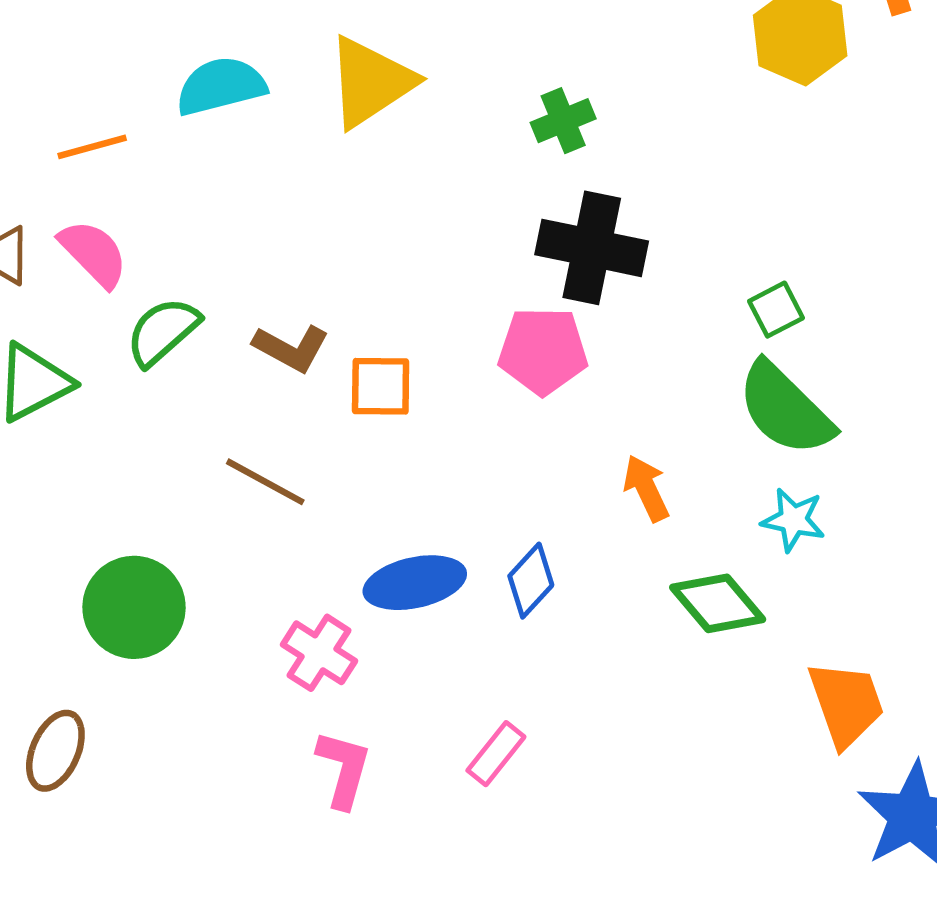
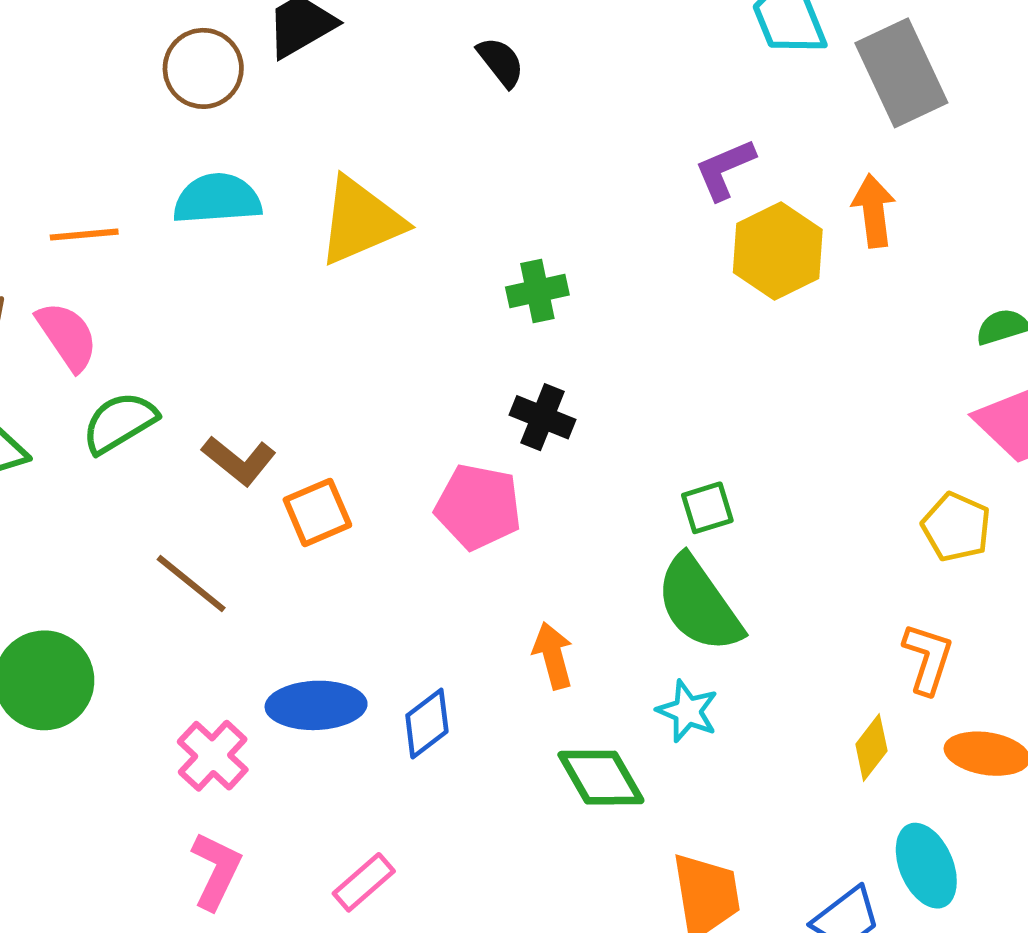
black cross: (592, 248) -> (542, 417), size x0.6
orange square: (381, 386) -> (317, 512), turned -34

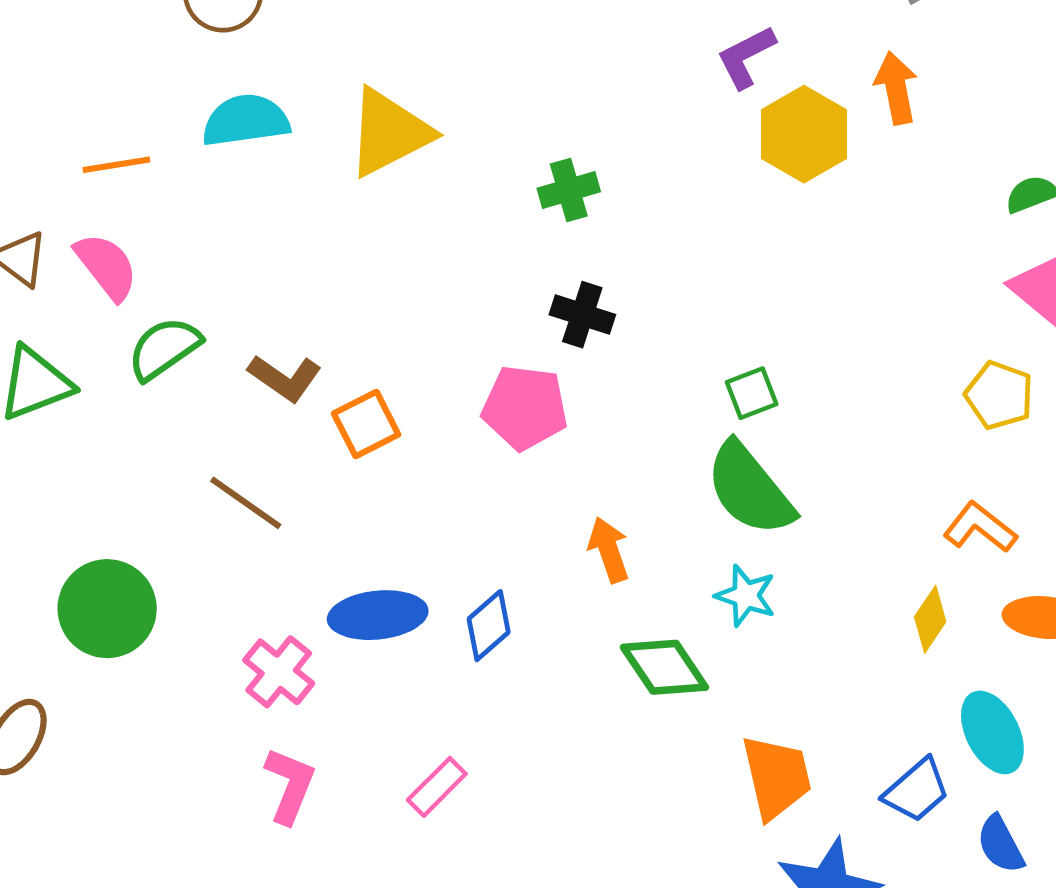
orange L-shape: (928, 659) -> (980, 527), turned -66

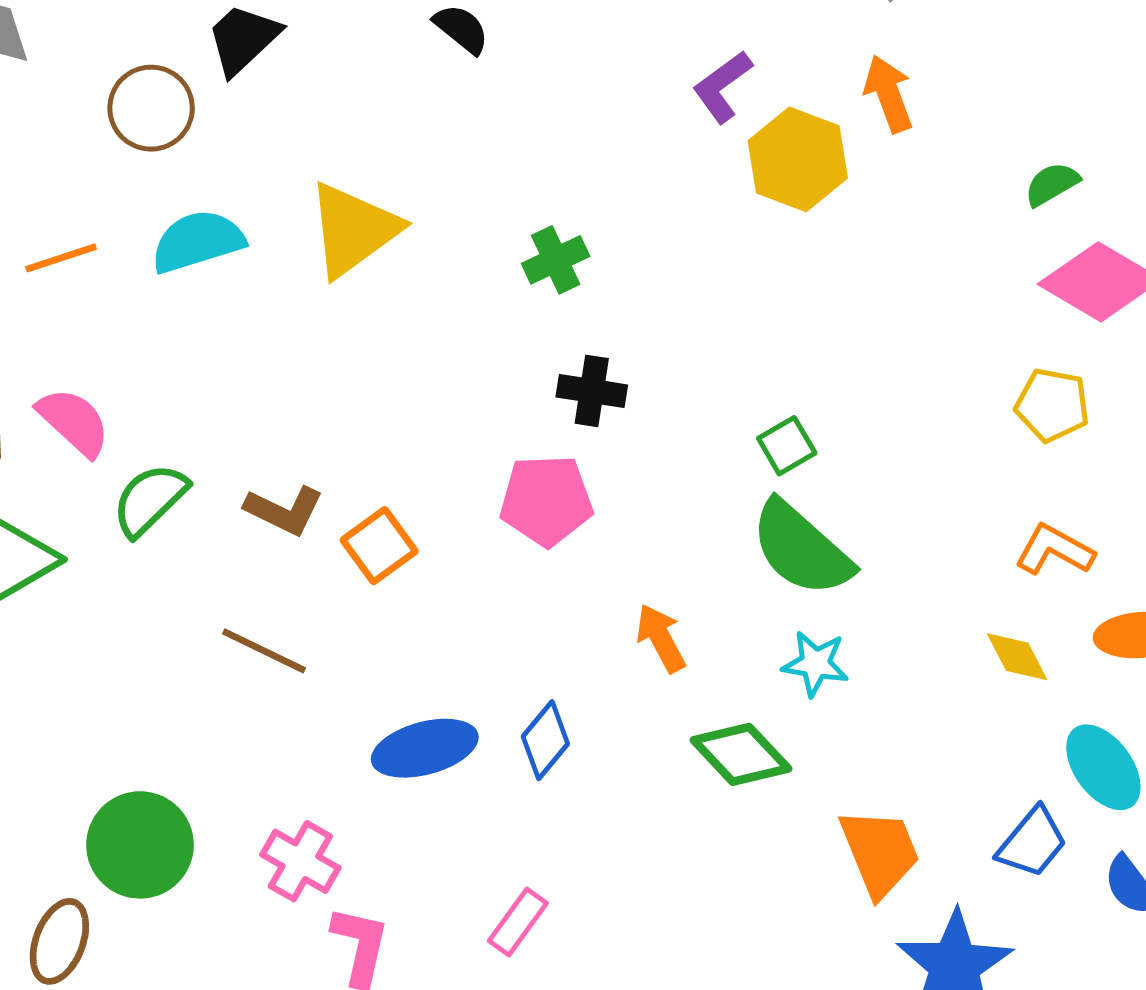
orange line: (116, 165) -> (61, 258), moved
green circle: (107, 609) -> (140, 845), moved
yellow diamond: (930, 619) -> (1017, 657), turned -52
pink cross: (279, 672) -> (300, 861), moved

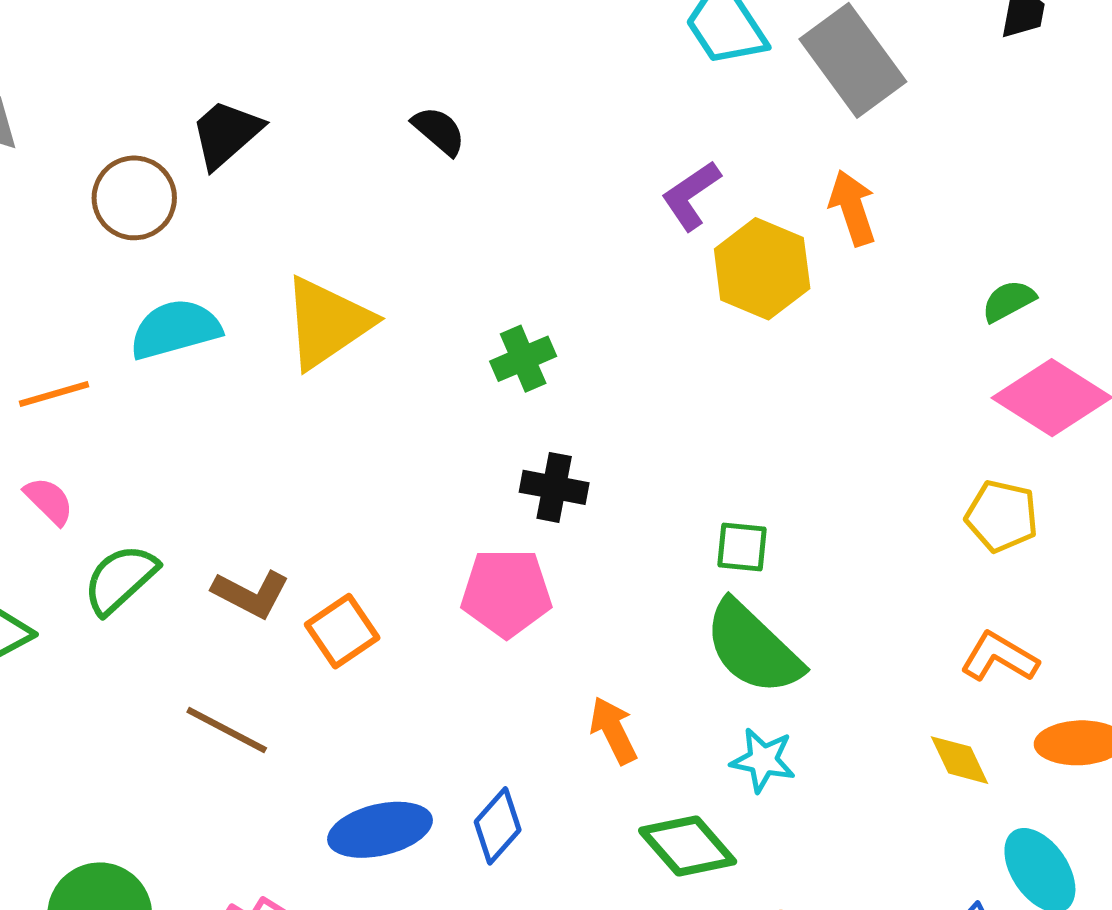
orange line: (61, 258) -> (54, 394), moved
pink semicircle: (74, 422) -> (49, 501), size x0.7
green square: (787, 446) -> (742, 547), turned 34

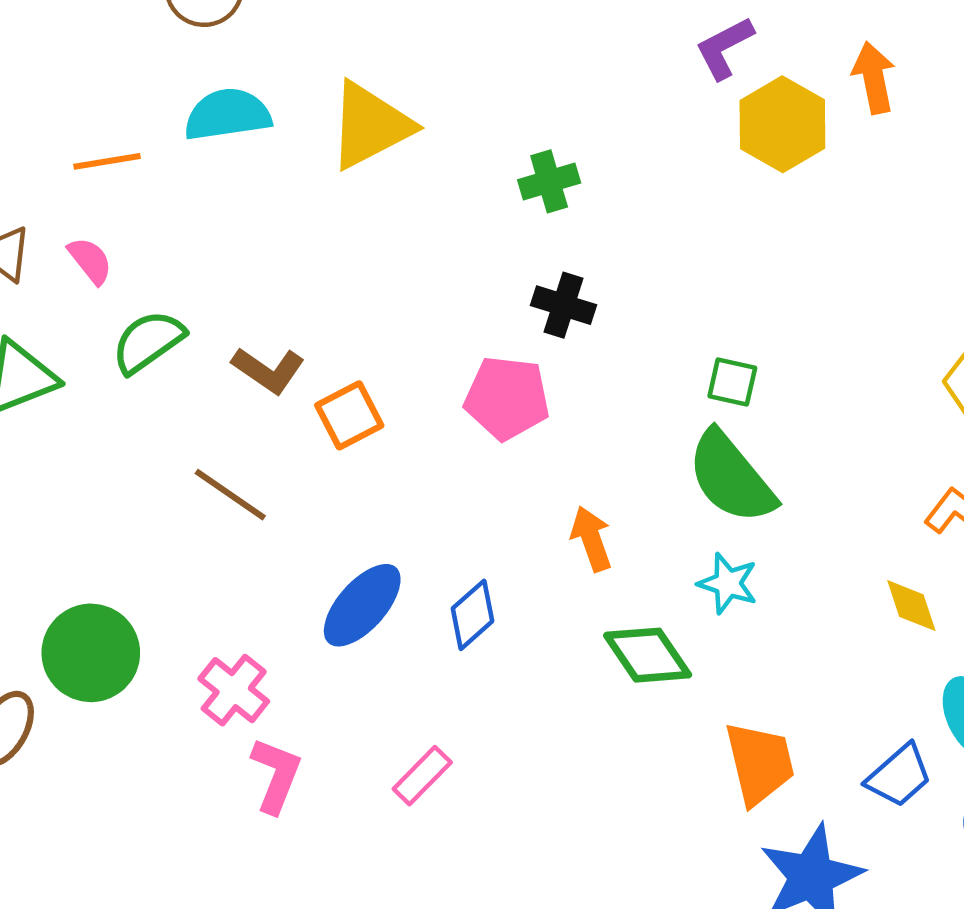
blue ellipse: (380, 830) -> (362, 605), turned -42

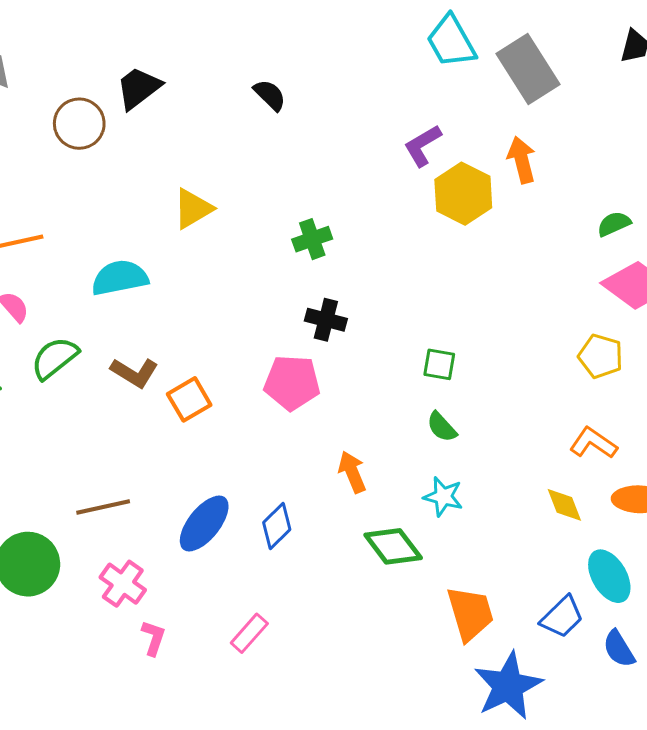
cyan semicircle: (228, 115) -> (120, 278), moved
yellow triangle: (370, 126) -> (193, 209), size x0.7
green semicircle: (731, 477) -> (442, 427), size x0.5
brown line: (230, 495) -> (103, 507), moved, turned -44
pink L-shape: (276, 775) -> (153, 638), size x0.7

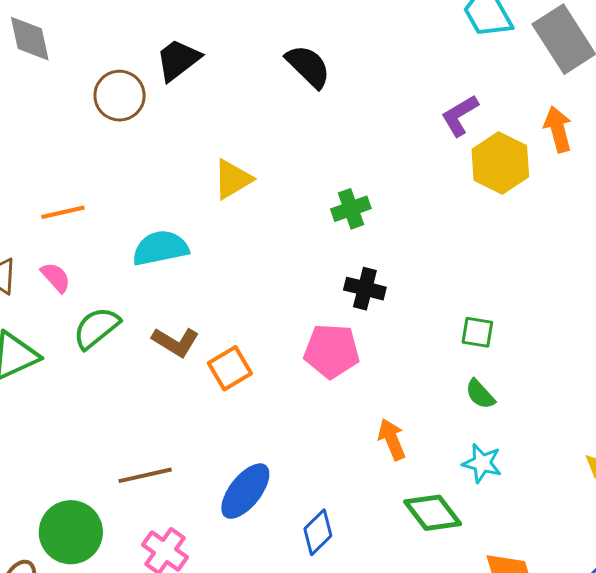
black semicircle: (270, 95) -> (308, 66), size x1.4
blue diamond: (277, 526) -> (318, 532), moved

